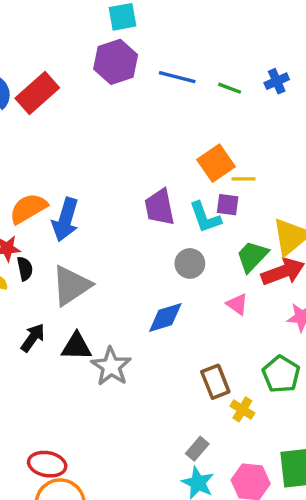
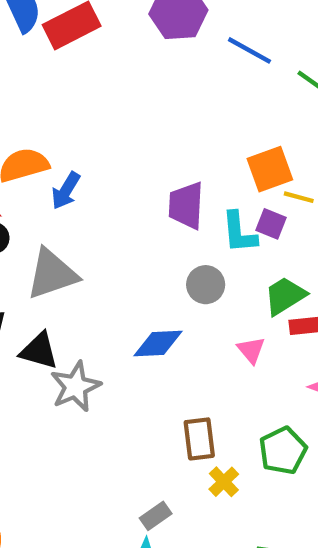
blue arrow: (65, 220) -> (66, 191), size x0.7

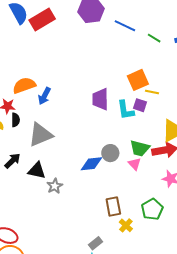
gray circle: (206, 285) -> (110, 153), moved
green trapezoid: (285, 296) -> (140, 148), moved, turned -130
gray star: (75, 387) -> (55, 186), size x0.7

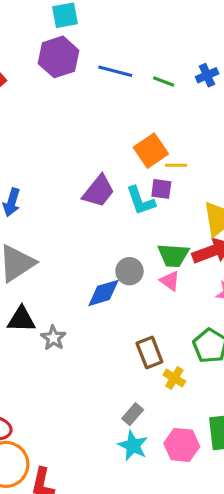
purple trapezoid: (100, 99) -> (99, 191), turned -130

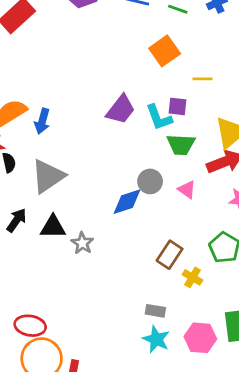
orange square: (151, 151) -> (165, 51), moved
yellow line: (176, 165) -> (202, 79), moved
green trapezoid: (173, 255) -> (181, 145), moved
brown rectangle: (149, 352) -> (170, 255), turned 56
gray rectangle: (133, 414) -> (155, 311), turned 60

